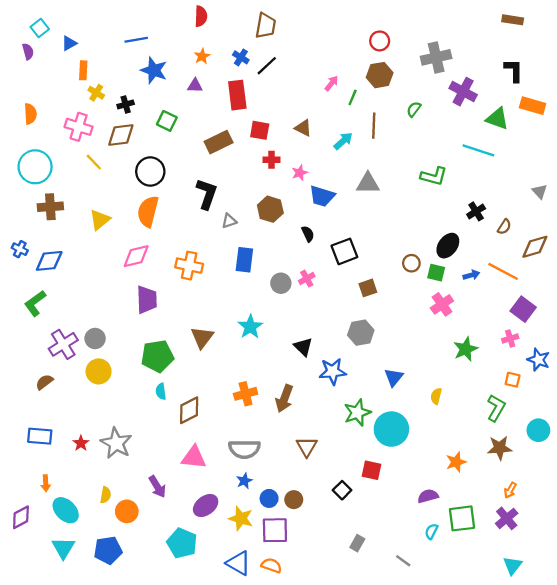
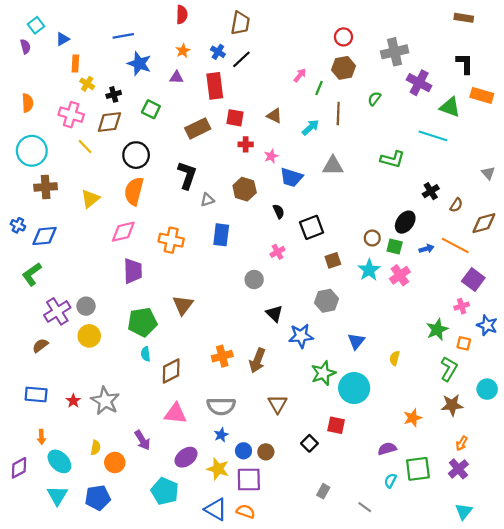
gray circle: (281, 283) -> (254, 280), moved
cyan star: (250, 327) -> (369, 270), moved
green star: (465, 349) -> (437, 330), moved

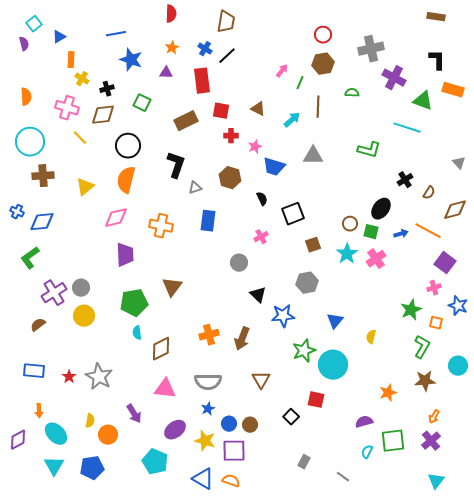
green semicircle: (374, 99) -> (352, 93), turned 56

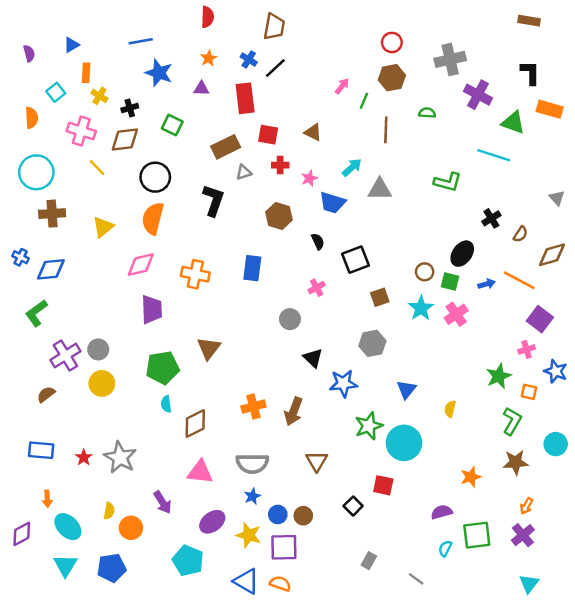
cyan square: (34, 24) -> (56, 92), moved
cyan arrow: (292, 120) -> (352, 167), moved
gray triangle: (195, 188) -> (244, 172), moved

